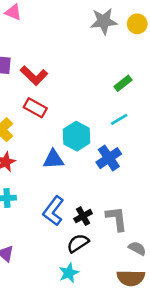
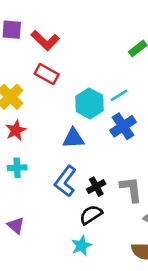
cyan line: (119, 119) -> (119, 95), moved
blue triangle: (53, 159) -> (73, 138), moved

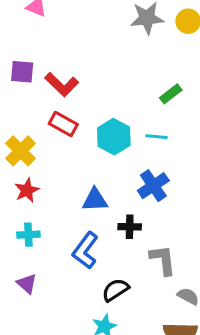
cyan line: (119, 95) -> (156, 137), moved, turned 36
cyan hexagon: (89, 103) -> (114, 137), moved
black cross: (96, 187) -> (130, 227), moved, turned 30
purple triangle: (16, 225) -> (27, 284), moved

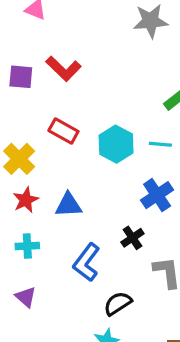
red L-shape: (62, 84) -> (63, 69), moved
blue triangle: (95, 200) -> (68, 205), moved
black cross: (130, 227) -> (132, 238), turned -35

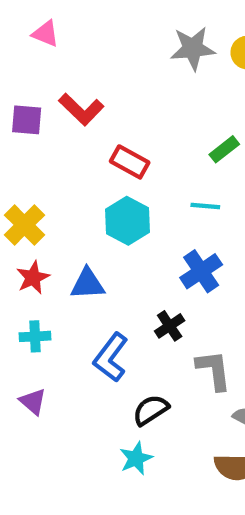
red rectangle: (63, 131) -> (130, 162), moved
cyan hexagon: (116, 144) -> (128, 221), moved

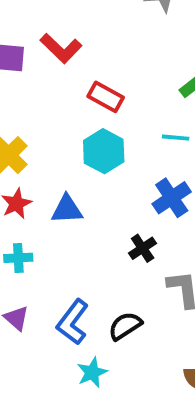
blue L-shape: (111, 357) -> (73, 322), moved
cyan star: (136, 458) -> (92, 372), moved

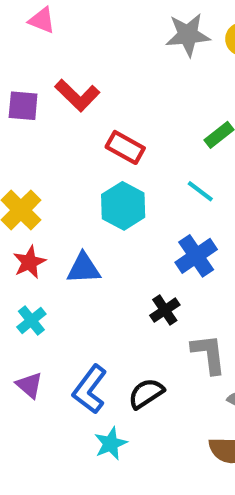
cyan line: (176, 138) -> (200, 191), turned 32
cyan cross: (18, 258) -> (31, 321), turned -36

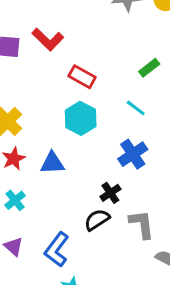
black semicircle: (146, 393) -> (97, 220), moved

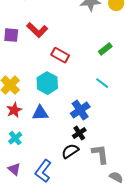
cyan line: (136, 108) -> (102, 83), moved
cyan hexagon: (81, 118) -> (47, 83), moved
blue cross: (133, 154) -> (80, 110), moved

